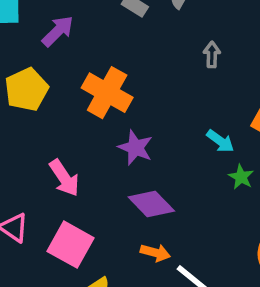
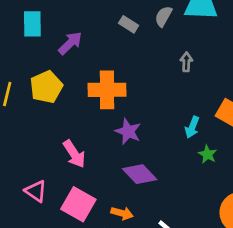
orange cross: (107, 93) -> (107, 90), turned -30
cyan arrow: (220, 141) -> (192, 127), turned 75
orange arrow: (155, 253) -> (122, 213), moved

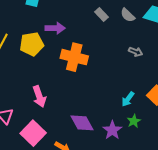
gray semicircle: (163, 16) -> (128, 15), turned -91
purple arrow: (70, 43) -> (55, 28), moved, turned 30
gray arrow: (186, 62) -> (136, 52), turned 96
purple star: (128, 131) -> (112, 130), moved

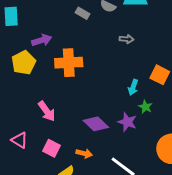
pink square: (33, 133) -> (52, 148), size x0.7

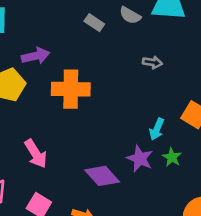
purple star: (127, 122) -> (140, 159), moved

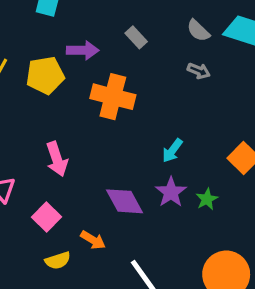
gray rectangle: (94, 23) -> (136, 37), moved
gray arrow: (152, 62) -> (199, 71), moved
cyan arrow: (157, 129) -> (172, 151), moved

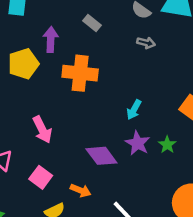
purple arrow: (83, 50) -> (51, 39), turned -80

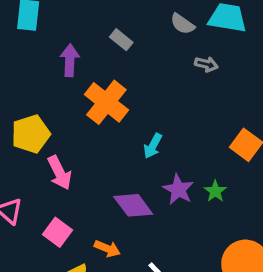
gray arrow: (146, 43) -> (206, 64), moved
yellow pentagon: (23, 64) -> (31, 134), moved
orange cross: (80, 73) -> (106, 102), turned 32
cyan arrow: (134, 110) -> (153, 146), moved

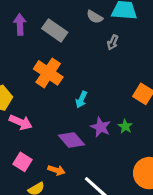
gray rectangle: (121, 40) -> (55, 30), size x1.6
purple arrow: (70, 60) -> (20, 24), moved
gray arrow: (206, 64) -> (113, 42), turned 104
pink arrow: (59, 173) -> (21, 122), turned -35

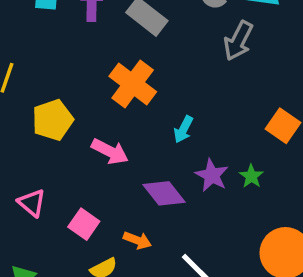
gray arrow: (113, 42) -> (238, 41), size x1.6
pink arrow: (21, 122) -> (110, 151), moved

